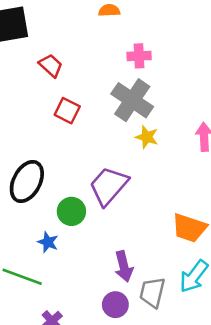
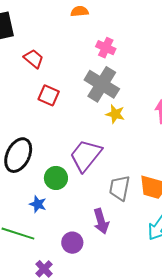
pink cross: (139, 56) -> (106, 48), turned 30
gray trapezoid: (152, 292) -> (119, 188), moved
purple circle: (115, 305) -> (72, 243), moved

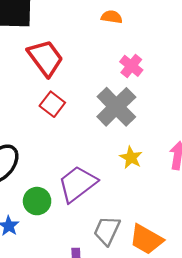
red trapezoid: (34, 59) -> (45, 58), size x1.6
yellow star: (115, 114) -> (131, 158), moved

